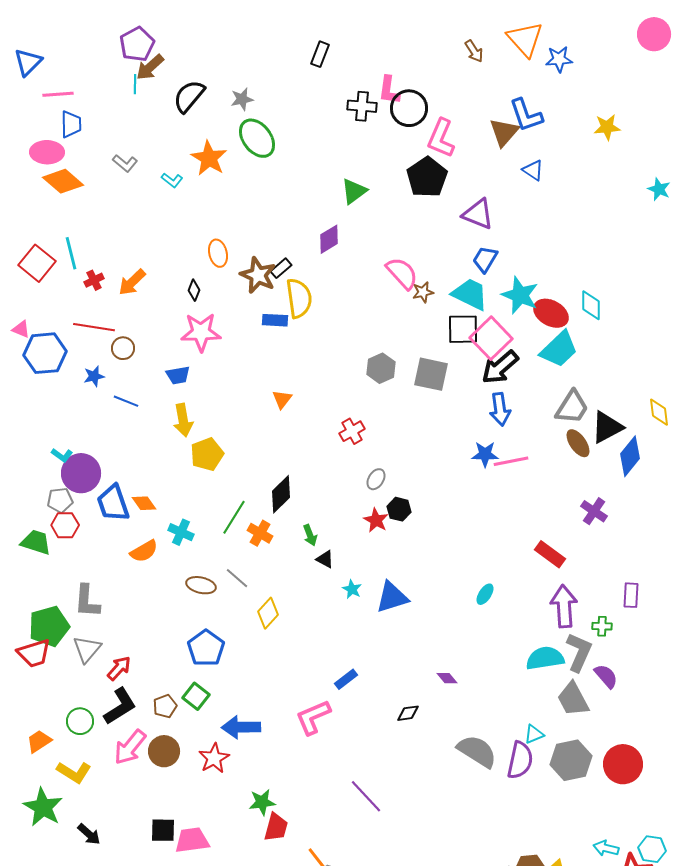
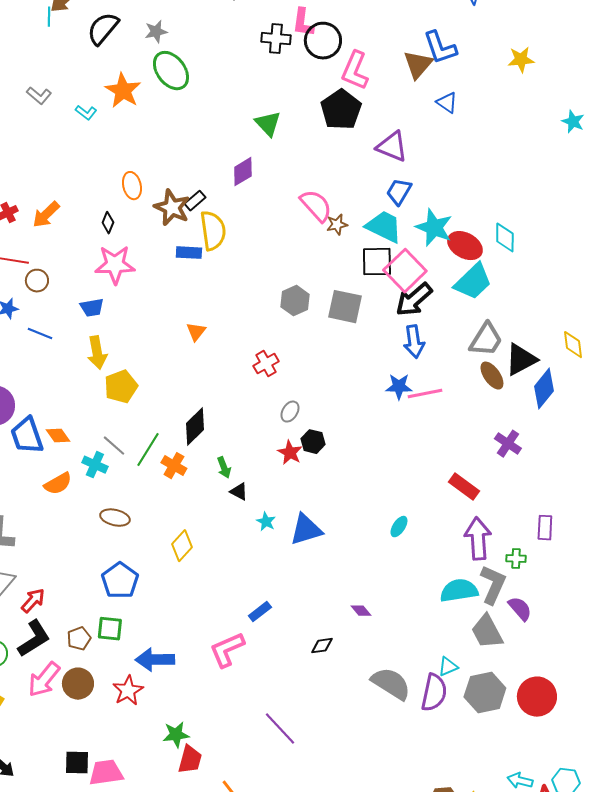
green triangle: (354, 191) -> (268, 124), turned -36
gray line: (237, 578) -> (114, 446), moved
green square: (196, 696) -> (110, 629), turned -32

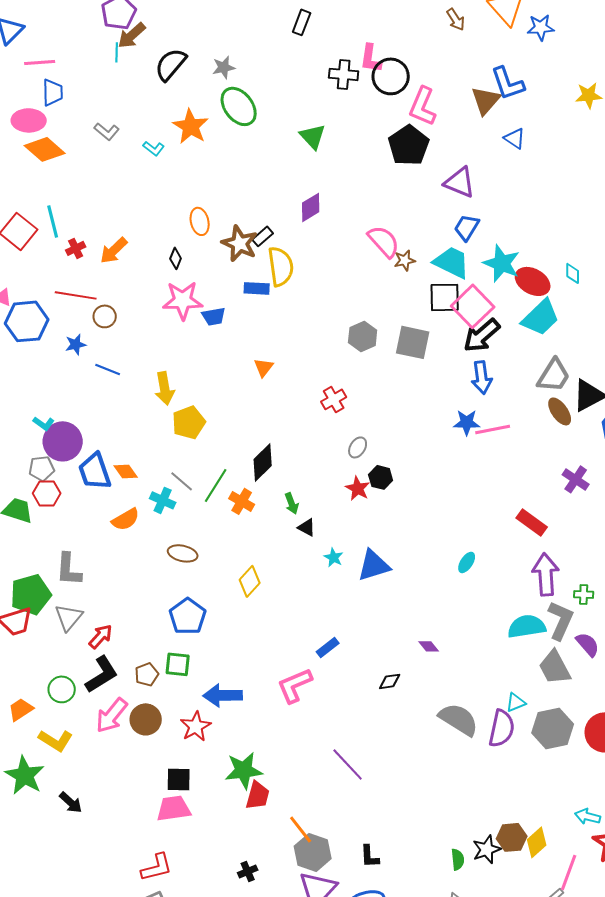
green triangle: (268, 124) -> (313, 136), moved
cyan diamond: (505, 238) -> (573, 273), size x0.7
blue trapezoid: (92, 308) -> (214, 316), moved
green star: (176, 735) -> (244, 770), size x1.4
black square: (77, 763) -> (179, 779), moved

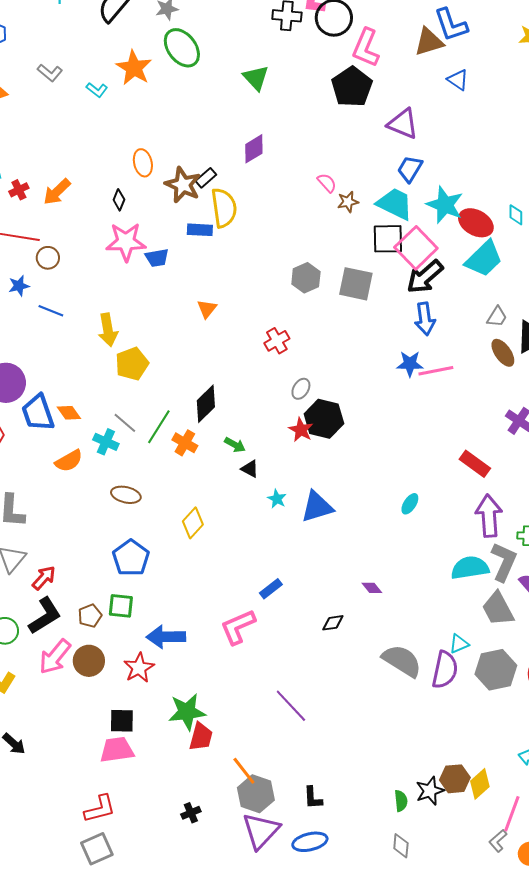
brown triangle: (486, 100) -> (429, 42), turned 32
pink semicircle: (384, 241) -> (327, 183), size x0.6
gray trapezoid: (554, 375) -> (497, 317), size x0.6
black hexagon: (381, 477) -> (324, 419), size x1.6
green arrow: (292, 503) -> (235, 445), turned -40

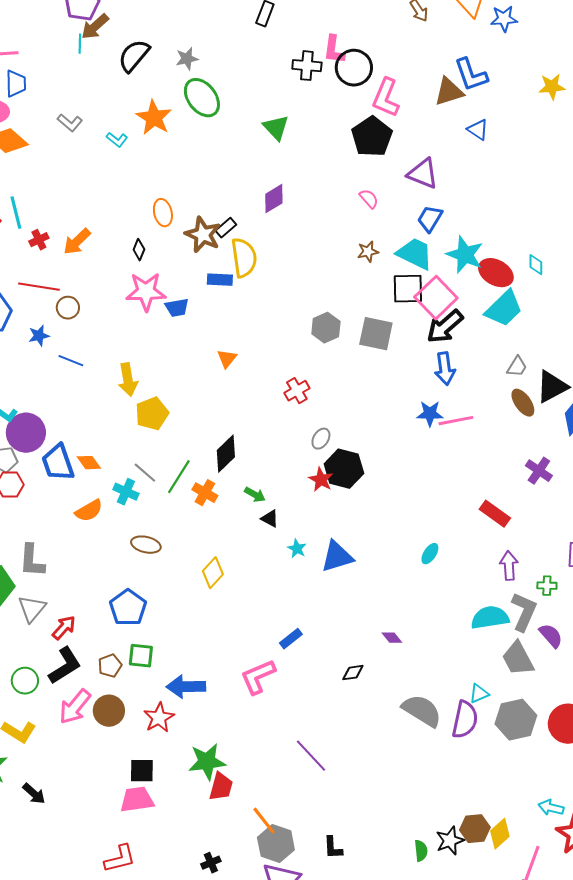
pink semicircle: (327, 183) -> (369, 199), moved
purple arrow: (489, 516) -> (509, 566), size x0.7
blue pentagon: (131, 558) -> (128, 608), moved

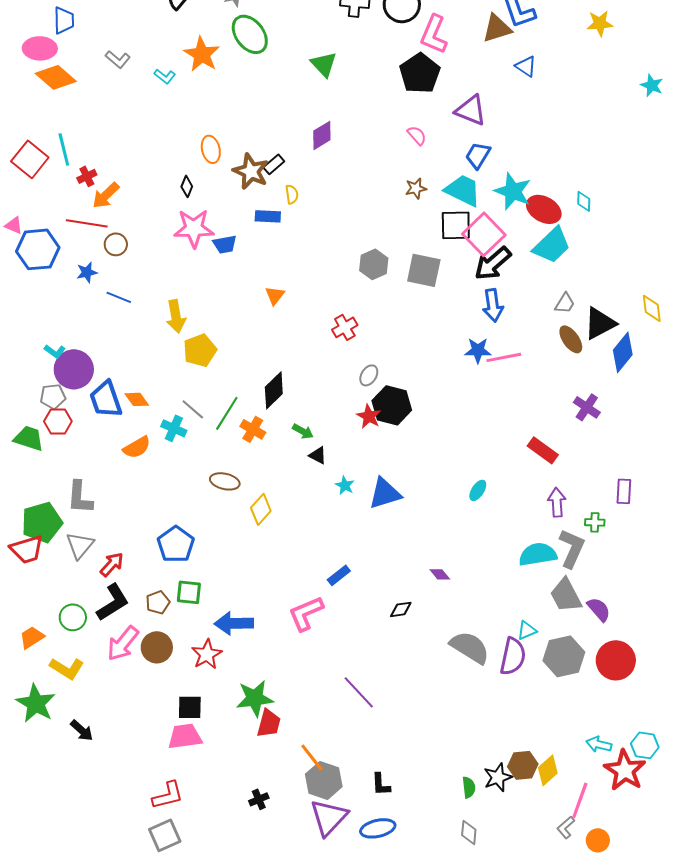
orange arrow: (77, 242) -> (106, 195), moved
yellow semicircle: (244, 258) -> (292, 194), size x0.5
brown ellipse: (146, 545) -> (225, 481), moved
purple semicircle: (551, 636) -> (599, 609), moved

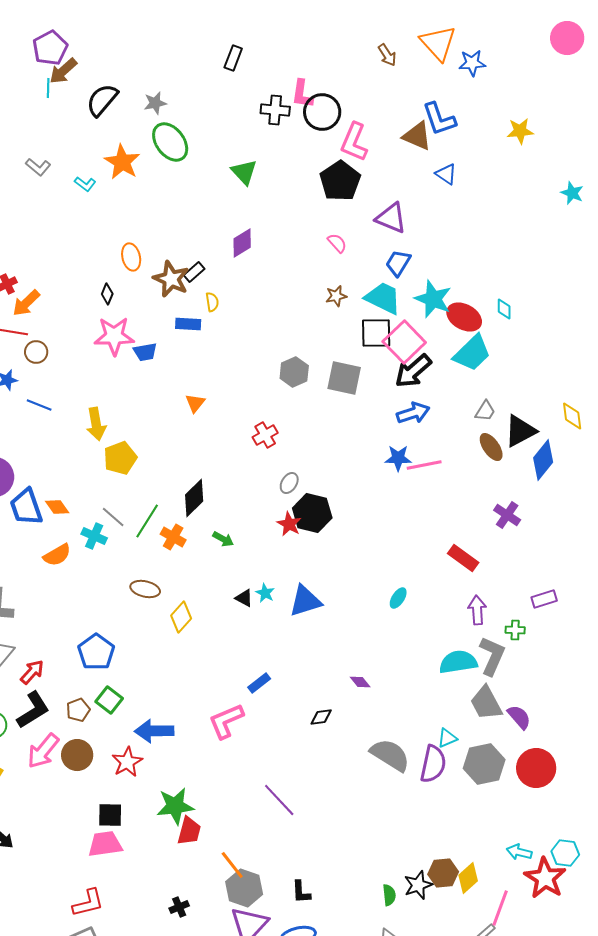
brown triangle: (497, 28) -> (417, 136), turned 40
blue arrow: (493, 305) -> (413, 413), turned -100
black triangle: (318, 455) -> (244, 598), moved
purple rectangle: (624, 491) -> (544, 599), turned 70
green square: (189, 592) -> (109, 700), turned 32

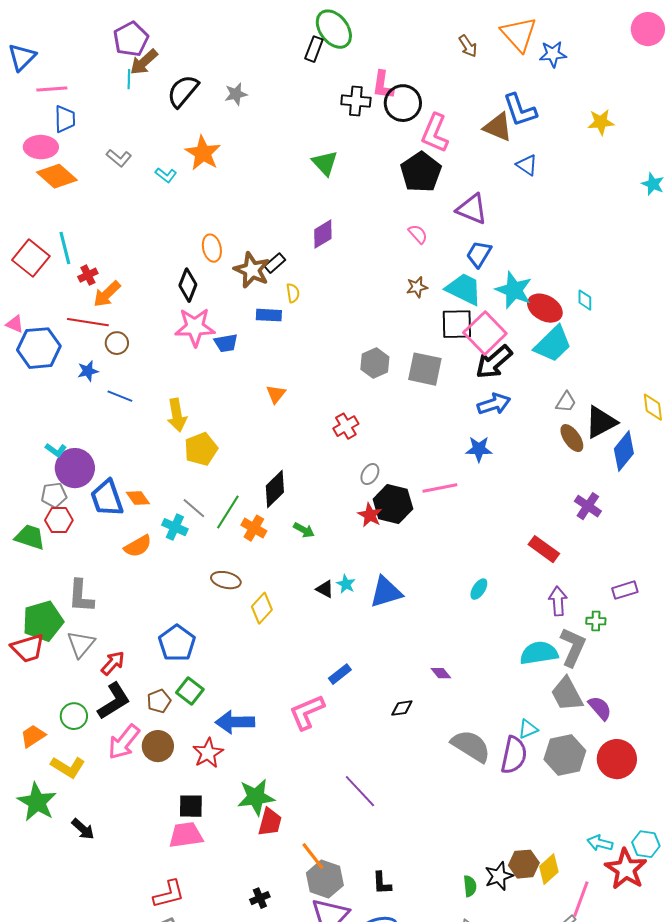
green ellipse: (170, 142) -> (334, 29), moved
black diamond: (107, 294) -> (188, 285), size x1.5
pink line: (424, 465) -> (440, 488), moved

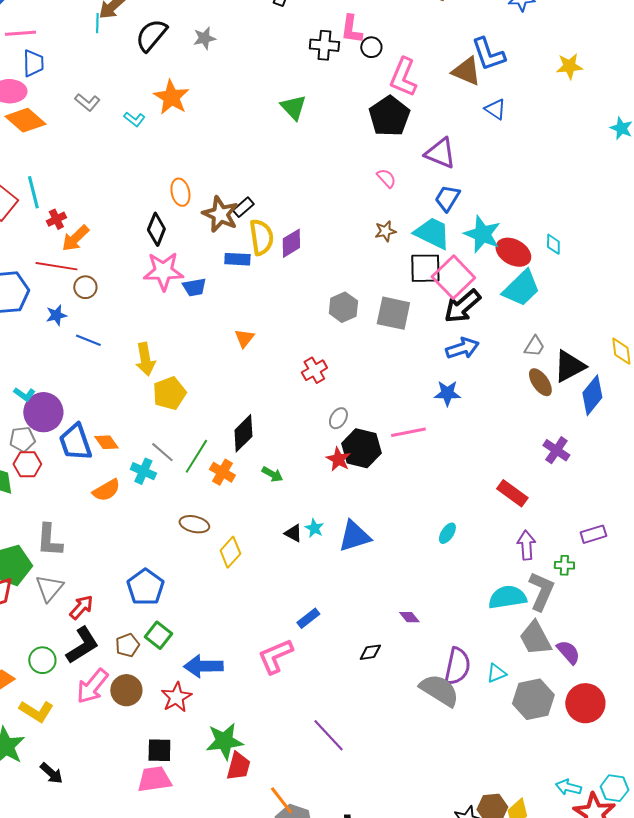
black circle: (403, 103) -> (371, 47), size x0.6
purple diamond: (323, 234) -> (291, 243), moved
yellow semicircle: (293, 293) -> (261, 237), size x1.8
purple semicircle: (514, 755) -> (457, 666), moved

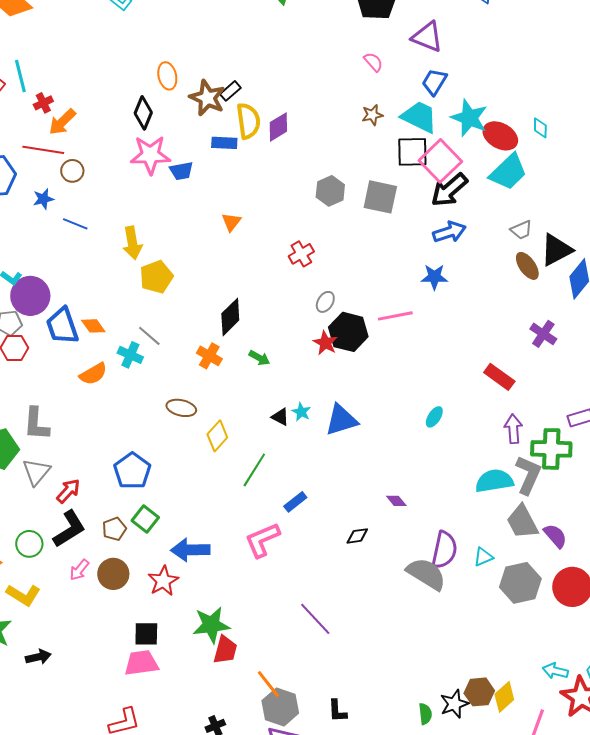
gray trapezoid: (534, 346) -> (521, 230), turned 35
green line: (196, 456) -> (254, 470), moved
green cross: (564, 565) -> (551, 449), size x2.0
pink arrow: (92, 686) -> (79, 570), size x0.6
black arrow: (51, 773) -> (38, 657), turned -55

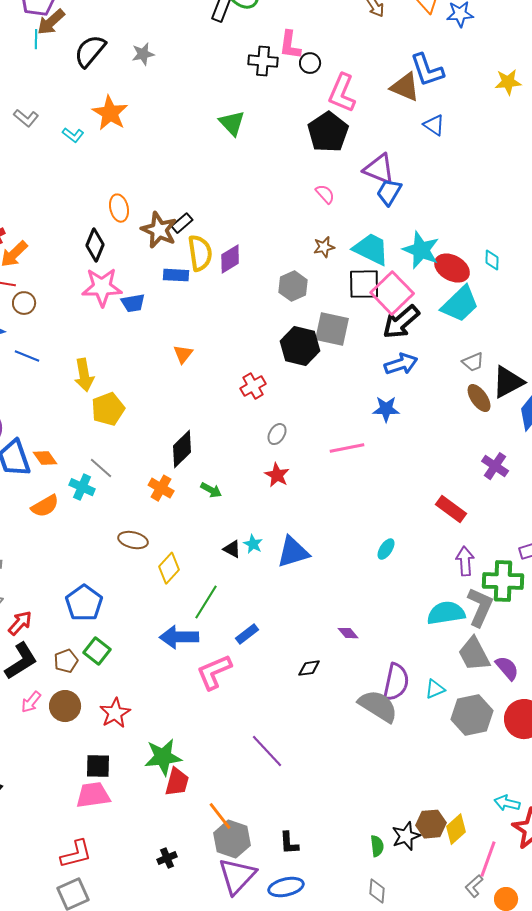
blue trapezoid: (434, 82) -> (389, 192), moved
gray hexagon: (330, 191) -> (293, 286), moved
black hexagon: (348, 332) -> (300, 346), moved
blue arrow: (190, 550) -> (179, 637), moved

